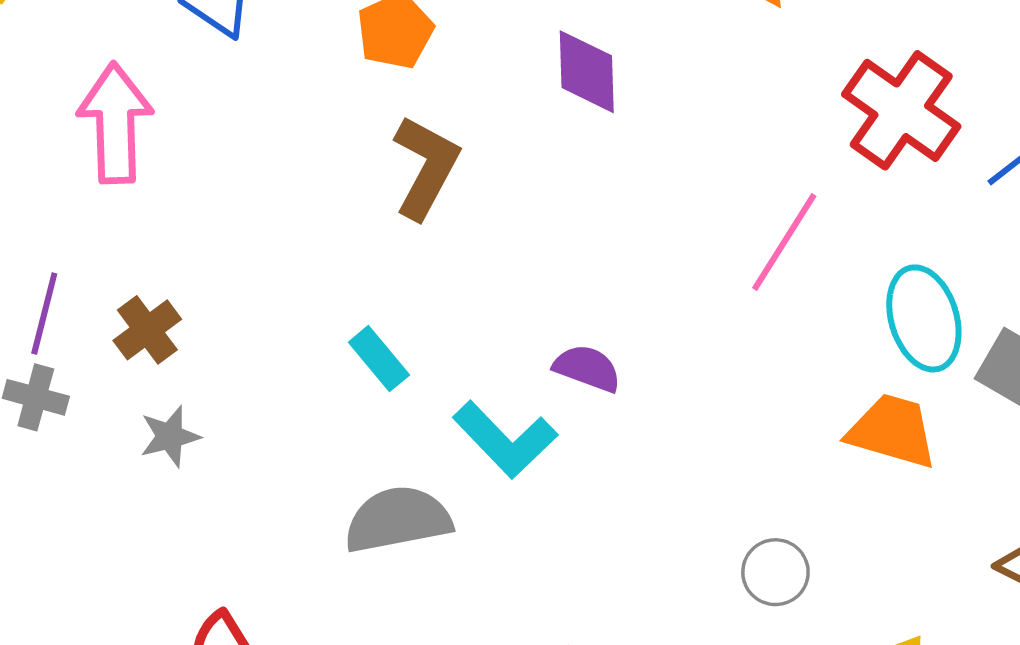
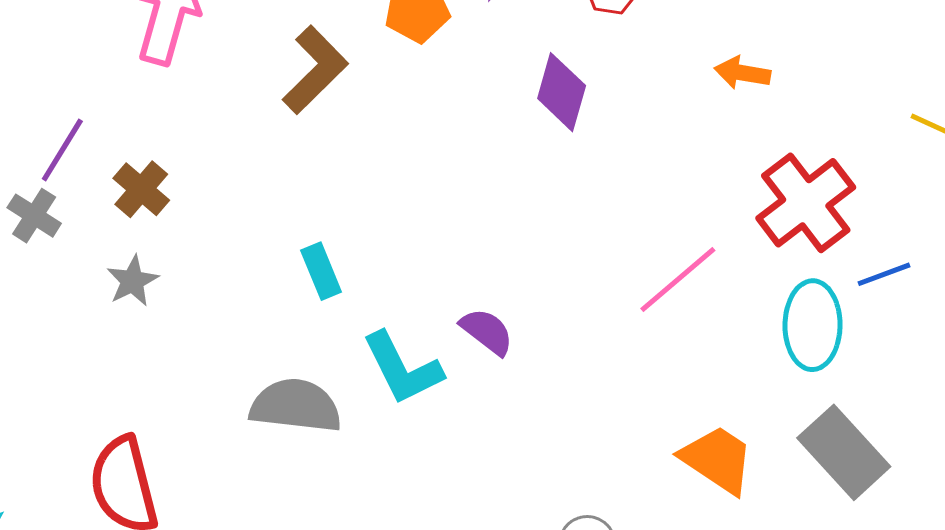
brown L-shape: (426, 167) -> (315, 70), moved
cyan ellipse: (924, 318) -> (813, 325), moved
brown cross: (147, 330) -> (141, 189), turned -30
gray star: (170, 436) -> (132, 281), turned -30

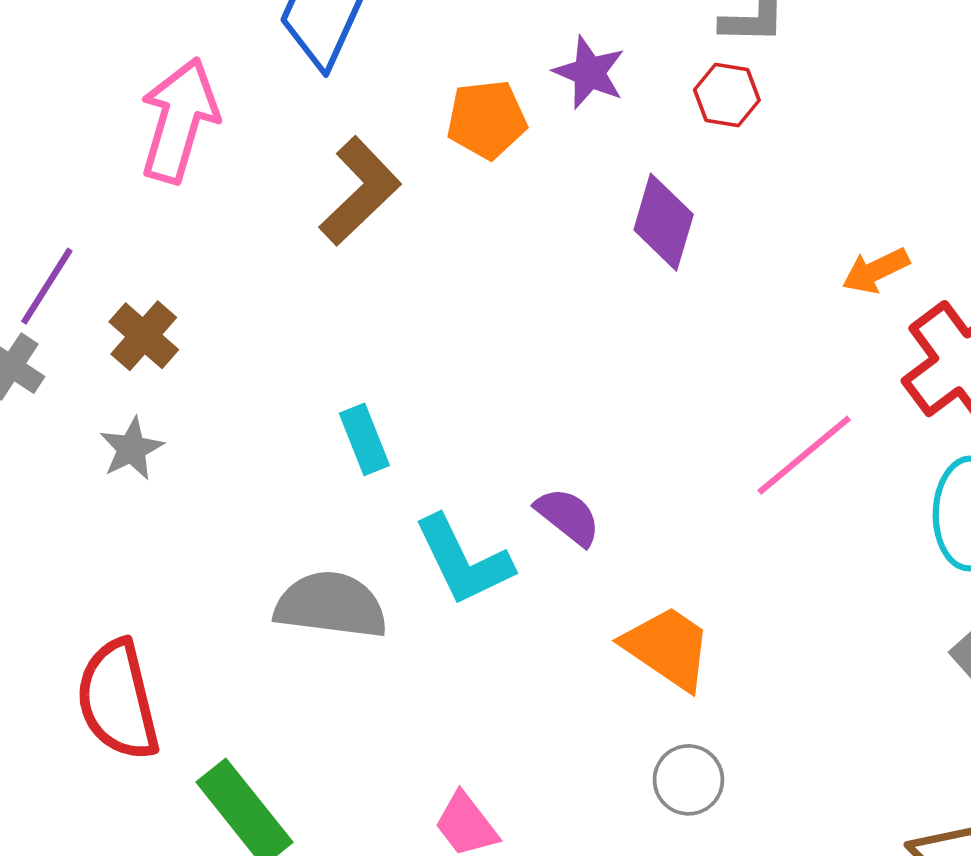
orange arrow: (742, 73) -> (876, 271), moved, turned -36
orange trapezoid: (717, 459) -> (668, 648), moved

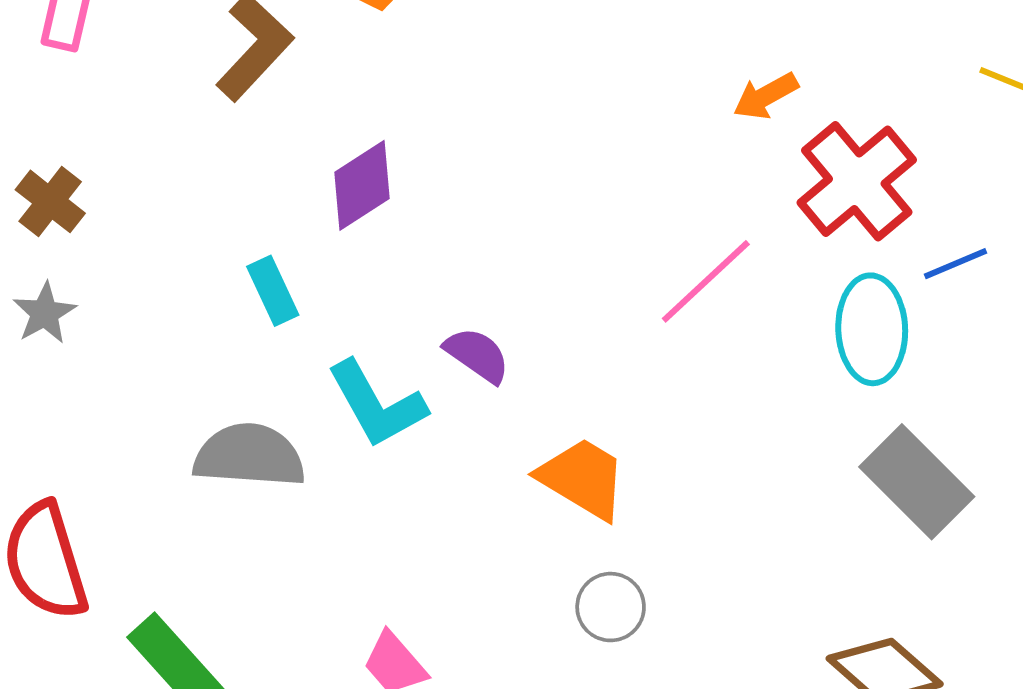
purple diamond: (664, 222) -> (362, 185), moved, turned 44

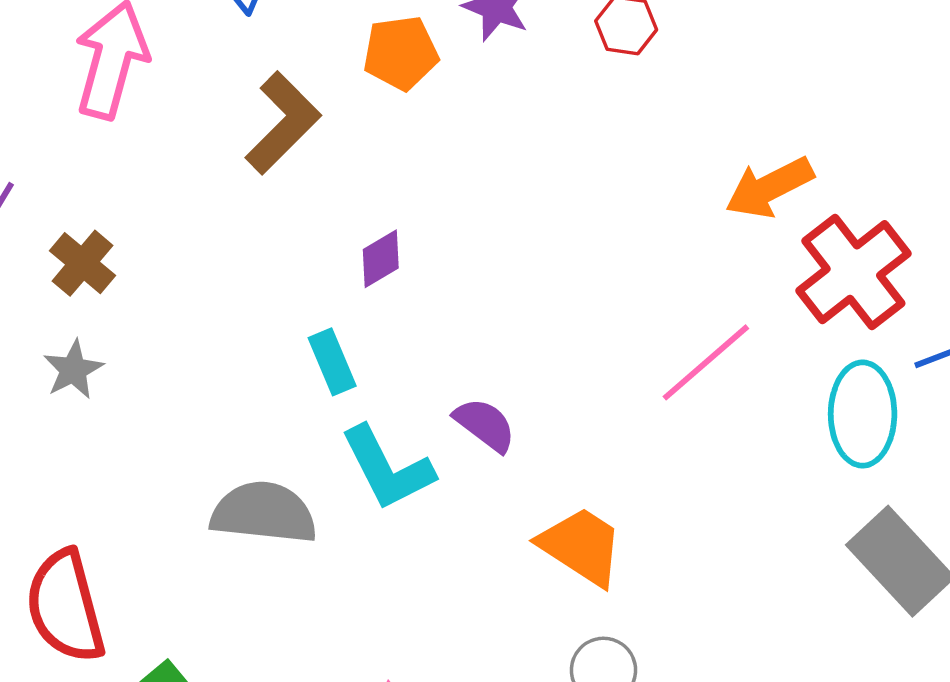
orange arrow: (766, 96) -> (769, 187), size x1.4
purple diamond: (362, 185) -> (381, 259), size x0.7
cyan rectangle: (273, 291) -> (332, 362), moved

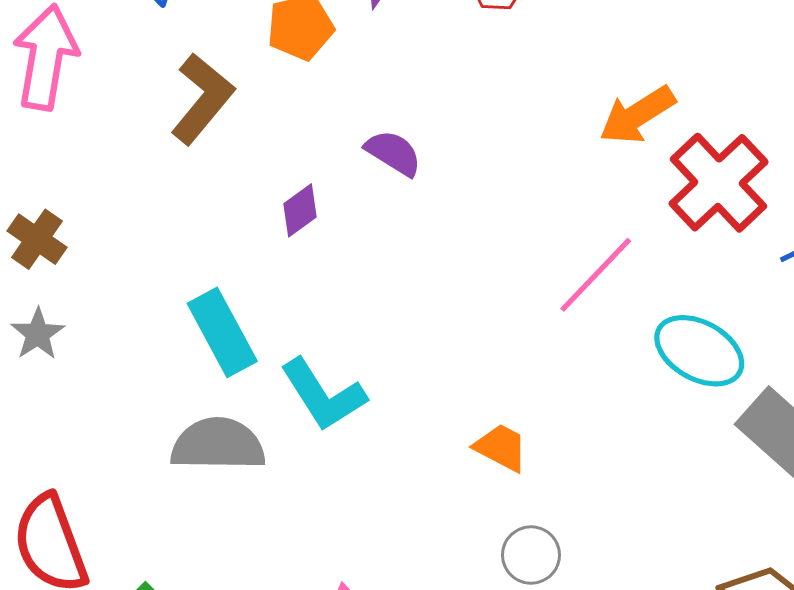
cyan rectangle: (332, 362) -> (222, 332), moved, size x1.5
cyan ellipse: (863, 414) -> (699, 351), moved, turned -56
purple semicircle: (485, 425) -> (393, 153), moved
orange trapezoid: (581, 546) -> (501, 447), size x0.7

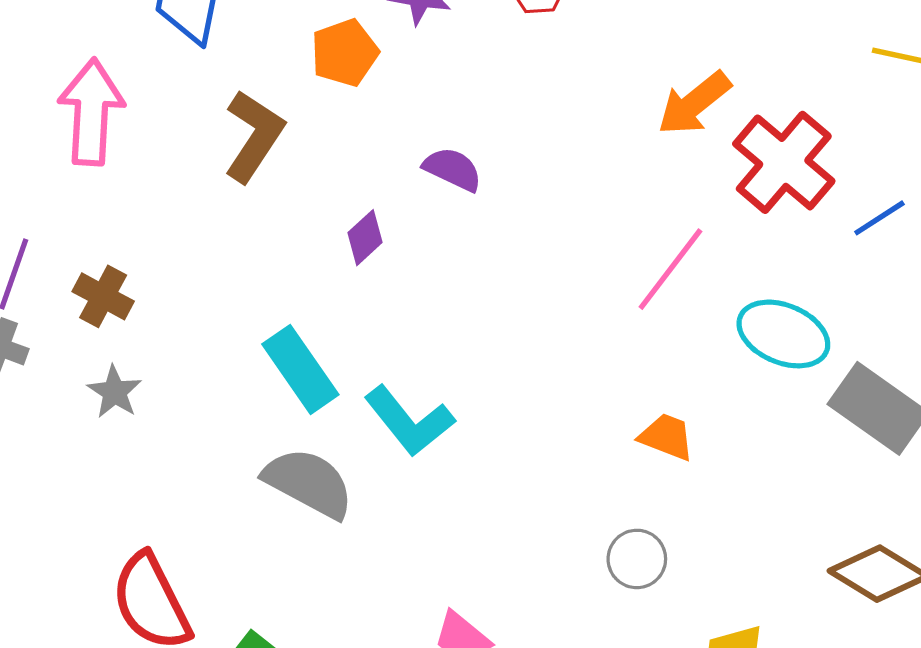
gray semicircle: (218, 444) -> (309, 483), turned 34
orange trapezoid: (501, 447) -> (667, 437), moved

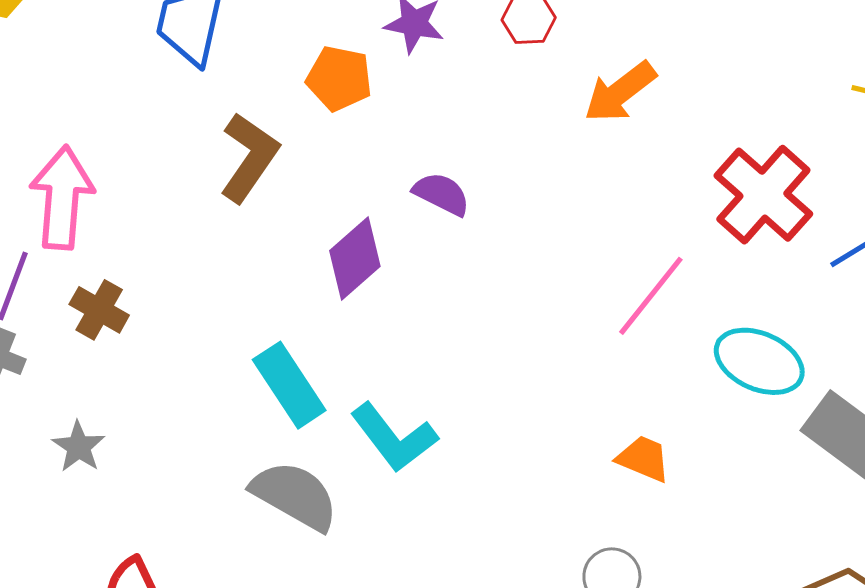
orange pentagon: (345, 53) -> (339, 78), turned 30
orange arrow: (694, 103) -> (620, 92), moved
pink arrow: (91, 112) -> (62, 198), moved
purple diamond: (365, 238) -> (355, 258), size x1.5
gray star: (115, 392) -> (79, 447), moved

